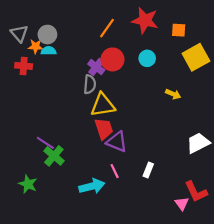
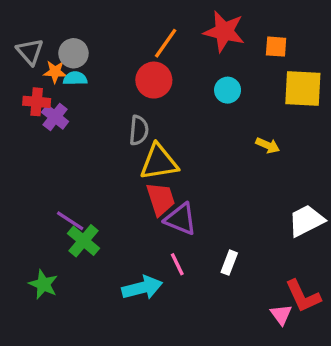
yellow square: (196, 57) -> (303, 88), turned 32
red circle: (112, 59) -> (154, 80), moved
purple cross: (96, 67) -> (55, 117), moved

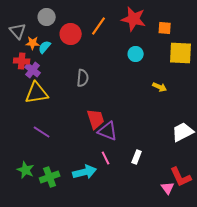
gray circle: (73, 53) -> (47, 17), moved
cyan semicircle: (75, 78) -> (45, 47), turned -48
red circle: (154, 80) -> (71, 34), moved
yellow triangle: (159, 162) -> (37, 93), moved
green cross: (84, 241) -> (50, 177), moved, turned 30

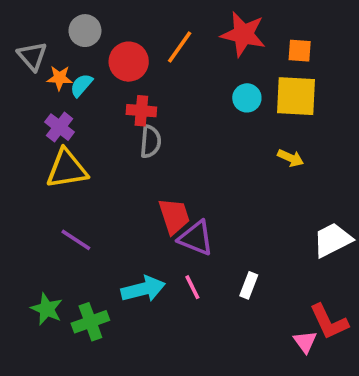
yellow square: (181, 53) -> (296, 96), moved
red cross: (22, 61) -> (141, 111), moved
cyan arrow: (85, 172) -> (143, 289), moved

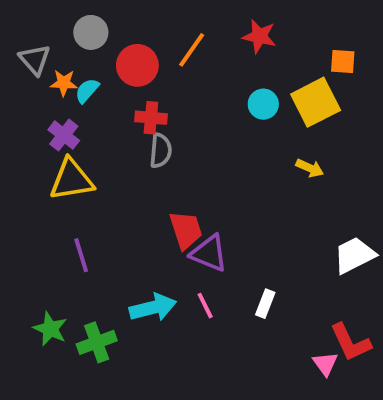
red star: (243, 34) -> (259, 36), size x0.7
orange square: (300, 51) -> (343, 61), moved
yellow square: (296, 96) -> (316, 102), turned -30
purple line: (76, 240) -> (81, 255), turned 40

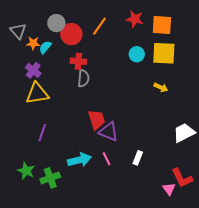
gray circle: (91, 32) -> (56, 23), moved
orange square: (343, 61) -> (162, 25), moved, size x1.5
yellow square: (316, 102) -> (164, 53), turned 30
purple line: (81, 255) -> (42, 133), turned 36

